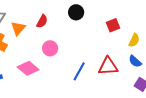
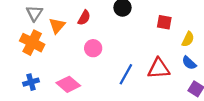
red square: (113, 25) -> (164, 22), turned 32
pink diamond: (28, 68) -> (68, 84), moved

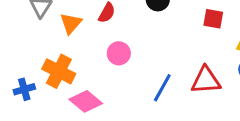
orange cross: (32, 43) -> (59, 71), moved
blue cross: (31, 82) -> (24, 89), moved

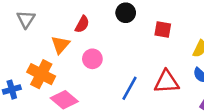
red square: (213, 19) -> (163, 29), moved
orange triangle: (71, 23) -> (60, 45), moved

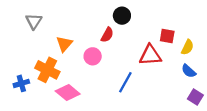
red semicircle: (82, 24) -> (107, 35), moved
red square: (163, 29) -> (167, 36), moved
red triangle: (167, 82) -> (150, 55), moved

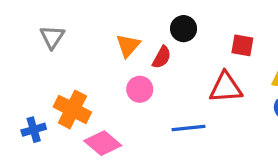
red square: (167, 36) -> (242, 45), moved
orange triangle: (64, 44) -> (128, 45), moved
blue line: (125, 82) -> (189, 128), turned 55

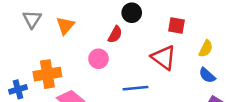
orange triangle: (128, 45) -> (65, 26), moved
red triangle: (226, 88) -> (164, 57), turned 40
orange cross: (72, 109) -> (47, 74), turned -36

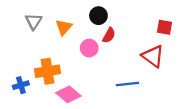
black circle: (132, 13) -> (98, 16), moved
pink circle: (98, 59) -> (89, 48), moved

